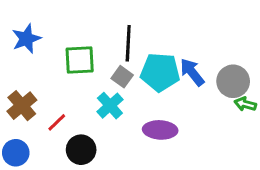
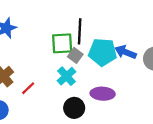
green square: (80, 60) -> (62, 43), moved
blue arrow: (192, 72) -> (126, 52), turned -30
black circle: (81, 150) -> (74, 108), moved

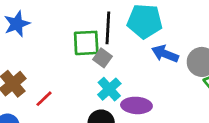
cyan pentagon: (103, 52) -> (145, 21), moved
cyan cross: (67, 76) -> (109, 89), moved

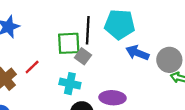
cyan cross: (109, 89) -> (70, 84), moved, turned -36
red line: (44, 99) -> (32, 67), moved

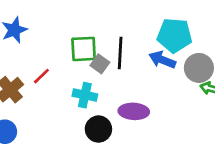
cyan pentagon: (120, 24) -> (174, 35), moved
black line: (88, 30) -> (120, 53), moved

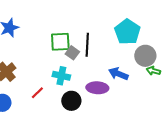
cyan pentagon: (174, 35) -> (127, 32), turned 30
blue arrow: (162, 60) -> (118, 74), moved
red line: (41, 76) -> (37, 93), moved

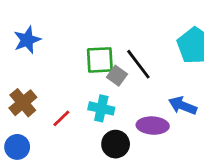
black line: (87, 45) -> (138, 64), turned -40
red line: (37, 93) -> (61, 118), moved

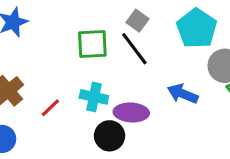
gray square: (117, 76) -> (138, 21), moved
purple ellipse: (153, 126) -> (131, 112), moved

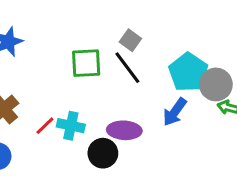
cyan pentagon: (197, 28) -> (188, 72), moved
blue arrow: (183, 94) -> (175, 112), turned -76
cyan cross: (94, 97) -> (71, 126), moved

